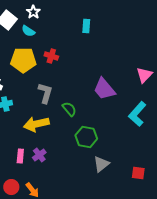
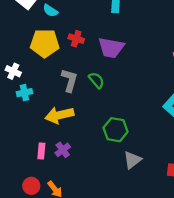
purple trapezoid: (104, 89) -> (111, 48), moved, turned -40
green semicircle: (69, 109) -> (96, 80), moved

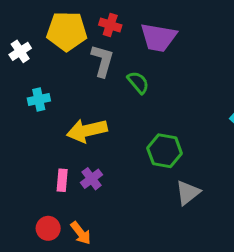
white cross: (13, 71) -> (20, 51), moved, turned 32
gray L-shape: (69, 80) -> (102, 61), moved

